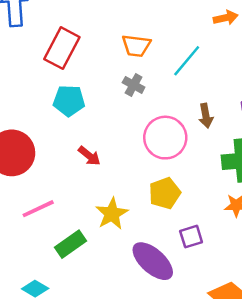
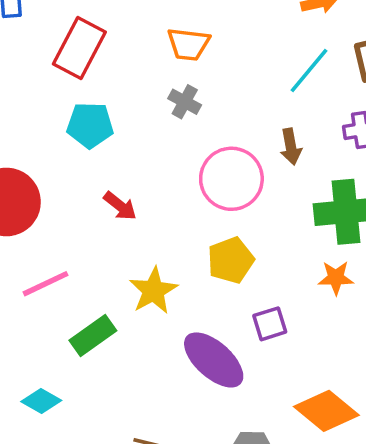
cyan line: (187, 61) -> (309, 70), moved

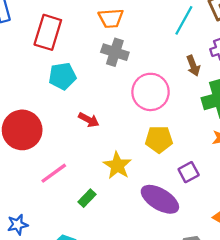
gray cross: (185, 102) -> (115, 52), size x1.4
brown arrow: (291, 147) -> (193, 66), moved
yellow pentagon: (231, 260) -> (159, 139), turned 30
green rectangle: (93, 335) -> (87, 198), size x0.7

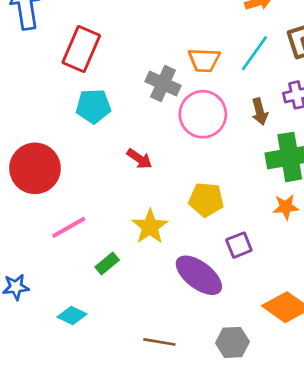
orange trapezoid: (111, 18) -> (204, 60), moved
pink circle: (151, 92) -> (203, 114), moved
red arrow: (89, 120) -> (139, 159), moved

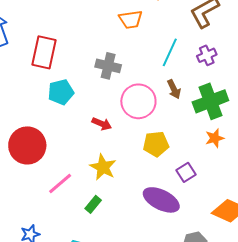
cyan line: (254, 53) -> (170, 52), moved
orange trapezoid: (204, 60) -> (131, 19), moved
brown arrow: (260, 112) -> (174, 89), moved
pink circle: (203, 114) -> (138, 101), moved
yellow star: (150, 227) -> (103, 167), moved

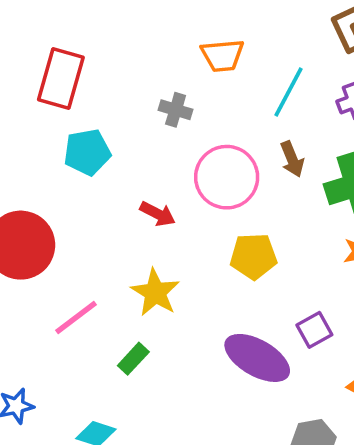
orange trapezoid: (131, 19) -> (223, 55), moved
gray cross: (108, 66) -> (176, 110), size x0.7
purple square: (186, 172) -> (314, 330), moved

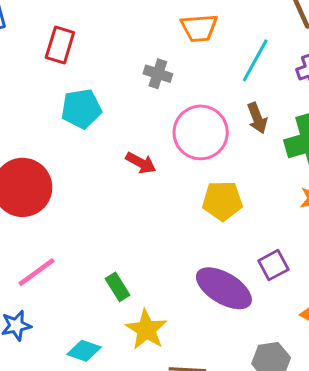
red rectangle: (61, 78) -> (60, 45), size x0.7
yellow star: (155, 292) -> (146, 330), moved
pink line: (76, 317) -> (36, 272), moved
green rectangle: (133, 359) -> (117, 287), turned -76

